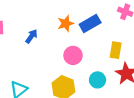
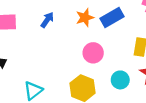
blue arrow: (31, 36) -> (47, 20), moved

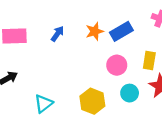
pink circle: (93, 53) -> (117, 65), moved

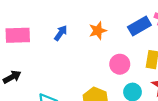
blue rectangle: (121, 31) -> (139, 26), moved

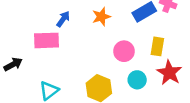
pink rectangle: (18, 35) -> (46, 40), moved

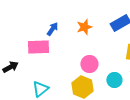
pink circle: (124, 51) -> (89, 64), moved

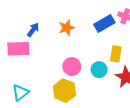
cyan circle: (114, 80) -> (99, 70), moved

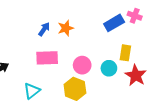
orange star: (67, 28) -> (66, 28), moved
pink rectangle: (18, 49) -> (47, 58), moved

